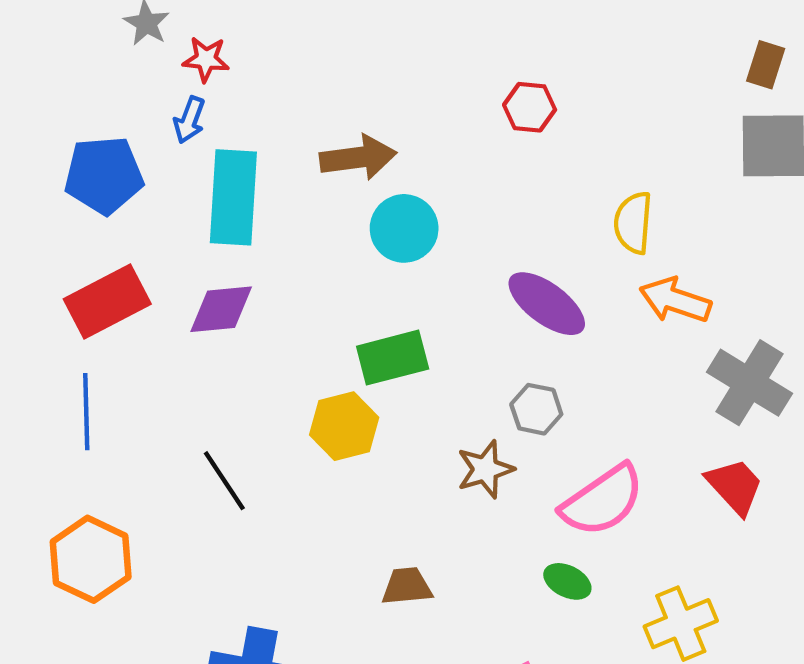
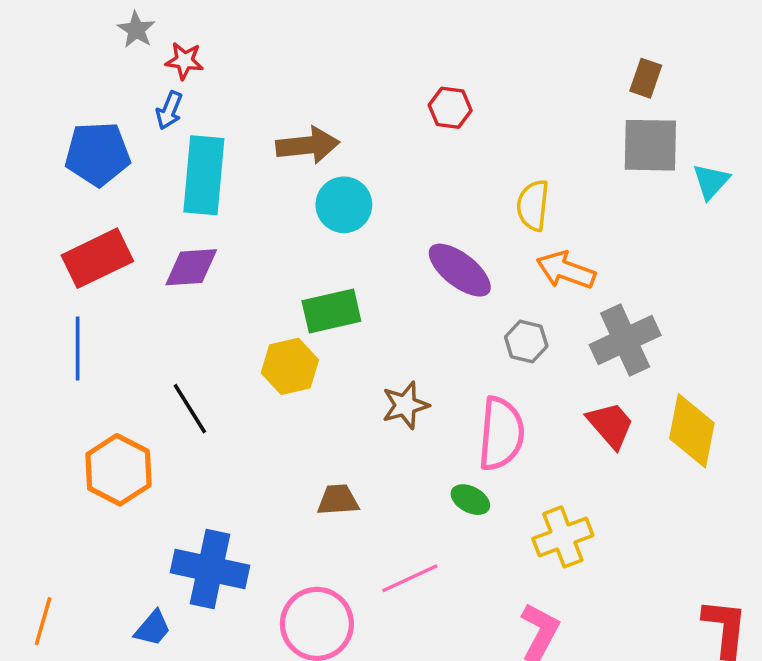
gray cross: (750, 383) -> (625, 340), turned 32
gray hexagon: (536, 409) -> (526, 341), moved
pink semicircle: (602, 501) -> (501, 434), turned -52
orange hexagon: (91, 559) -> (118, 470), moved

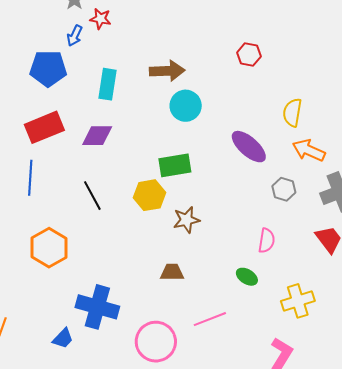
blue arrow: (169, 110) -> (75, 36), moved
cyan rectangle: (204, 175) -> (107, 84), size x0.7
brown star: (405, 405) -> (186, 220), moved
black line: (190, 409) -> (92, 196), moved
pink semicircle: (501, 434) -> (267, 241), size x0.6

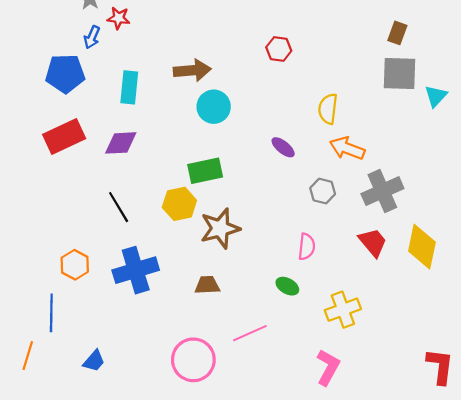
purple ellipse: (249, 147) -> (283, 147), size x0.6
blue line: (30, 178) -> (51, 313), moved
brown star: (186, 220) -> (220, 228), size x1.4
orange hexagon: (49, 248) -> (75, 265), size x0.7
blue cross: (97, 307) -> (136, 270), moved, turned -30

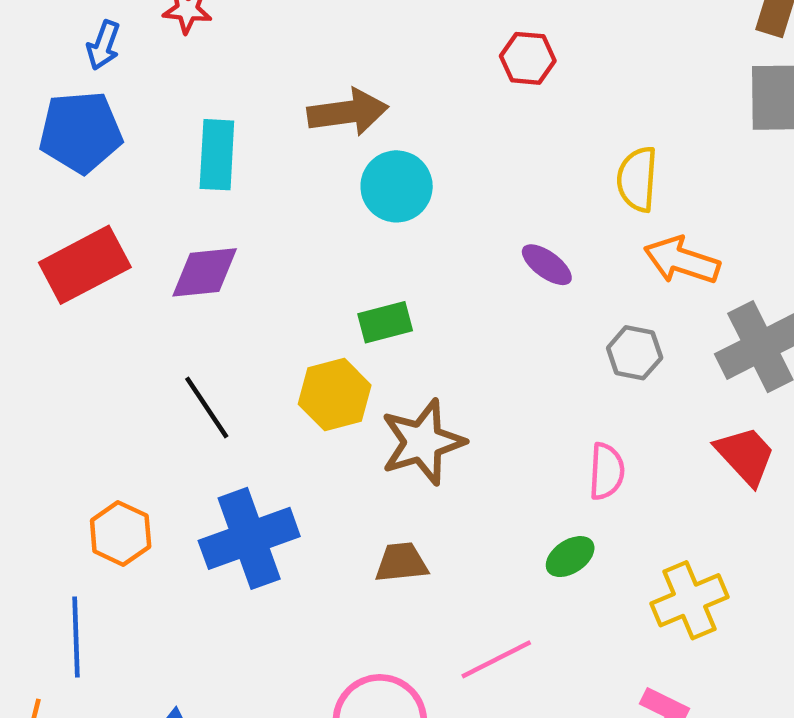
blue arrow: (92, 37) -> (103, 45), moved
green rectangle: (205, 171) -> (385, 322), size x0.7
green ellipse: (287, 286) -> (570, 557), turned -60

